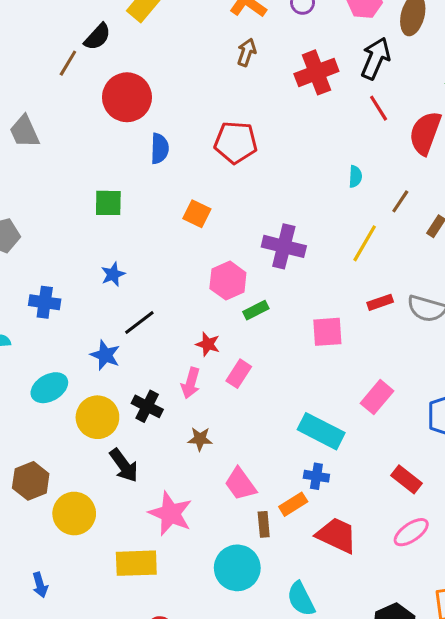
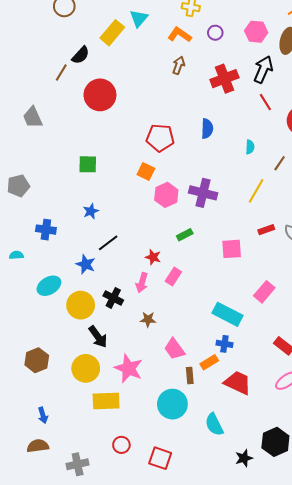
red pentagon: (236, 142) -> (160, 138), moved
blue semicircle: (160, 149) -> (207, 129), moved
pink hexagon: (228, 281) -> (166, 195), moved
brown hexagon: (31, 481) -> (37, 360), moved
yellow circle: (74, 514) -> (86, 368), moved

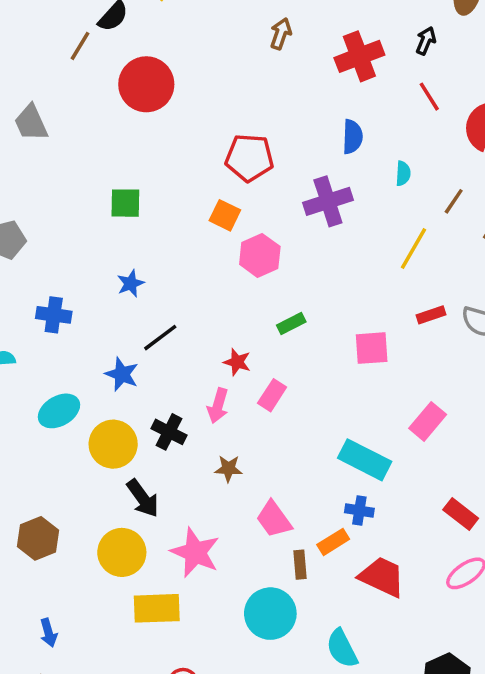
black arrow: (263, 69) -> (426, 41), size x0.6
blue semicircle: (207, 129) -> (352, 137), moved
purple cross: (203, 193) -> (328, 201), moved, turned -32

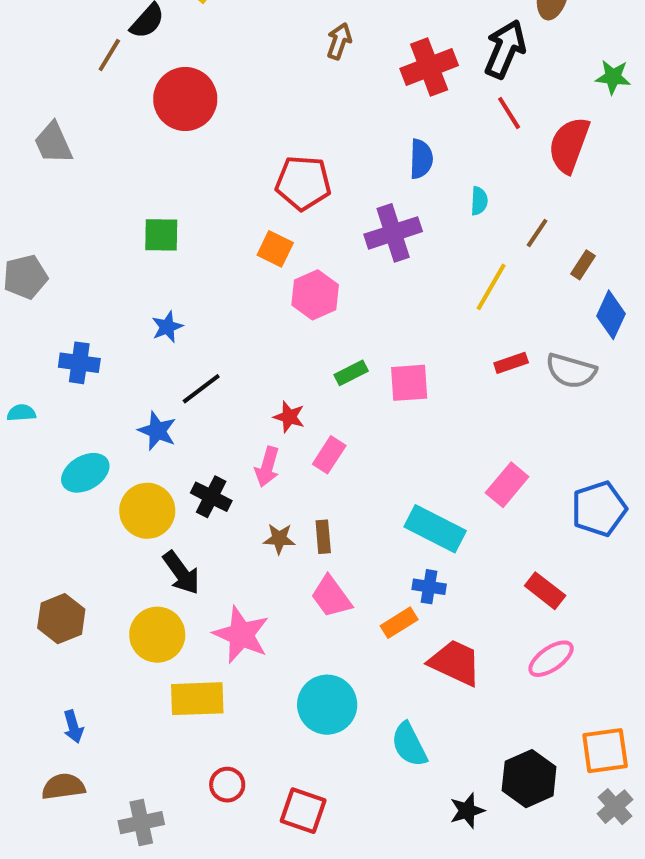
black arrow: (426, 41) -> (505, 49), size x1.8
pink square: (372, 348) -> (409, 383), moved
brown rectangle: (300, 565) -> (323, 537), moved

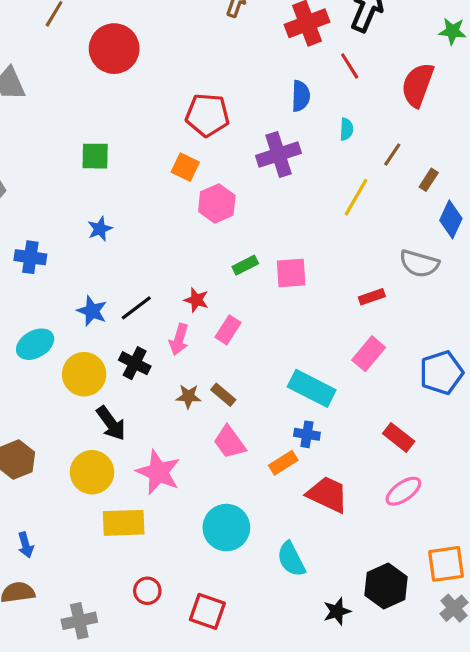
red line: (509, 113) -> (350, 66), moved
red rectangle: (511, 363) -> (372, 297), moved
black line: (201, 389) -> (136, 308), moved
brown rectangle: (323, 537) -> (223, 395), turned -45

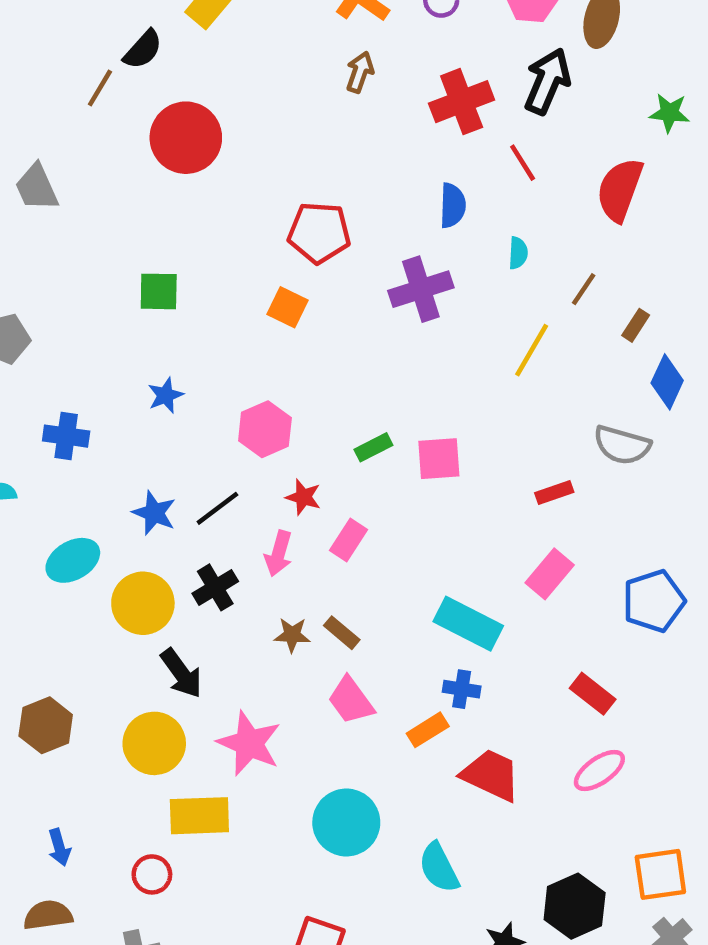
pink hexagon: (217, 203) -> (265, 429), moved
black cross: (135, 363) -> (215, 587), turned 32
red circle: (147, 591) -> (152, 874), moved

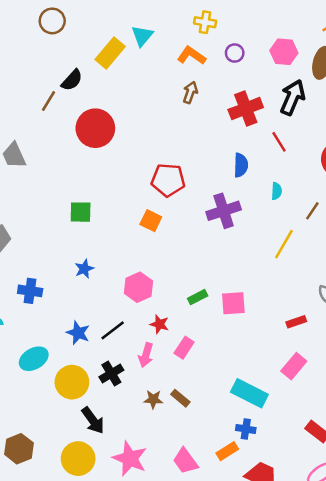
pink trapezoid: (351, 700) -> (185, 461), moved

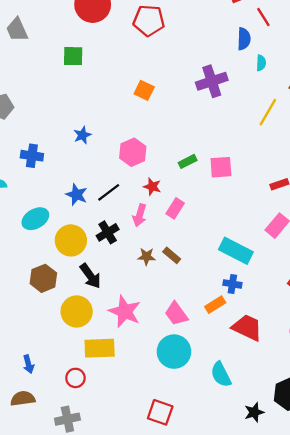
blue semicircle: (241, 165) -> (244, 39), moved
red pentagon: (168, 180) -> (149, 21), moved
green square: (81, 212) -> (73, 56), moved
brown hexagon: (19, 449) -> (43, 278), moved

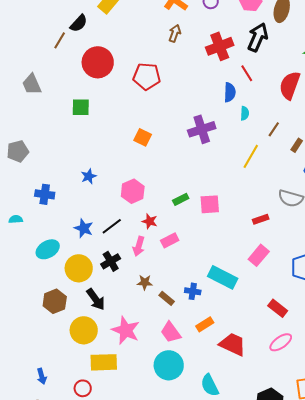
pink rectangle: (175, 208) -> (170, 240), turned 30
brown rectangle: (172, 255) -> (167, 298), moved
blue cross: (232, 284) -> (193, 291), moved

